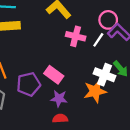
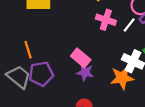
purple pentagon: (29, 84) -> (41, 74), moved
purple star: (59, 98) -> (85, 72), moved

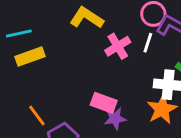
pink cross: (106, 20) -> (118, 46), turned -30

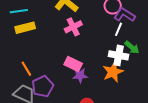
white line: (148, 43) -> (119, 29), moved
pink cross: (118, 46) -> (73, 27), moved

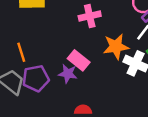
orange star: (113, 72) -> (116, 47), moved
purple star: (80, 75) -> (68, 74), moved

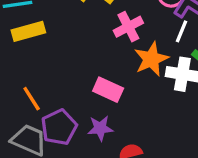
pink cross: (90, 16) -> (128, 27), moved
purple star: (68, 74) -> (100, 128), moved

